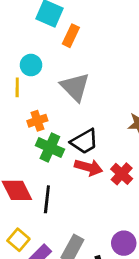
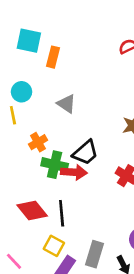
gray triangle: (75, 87) -> (66, 104), size x0.7
red arrow: (89, 167) -> (74, 172), moved
yellow square: (18, 240) -> (54, 246), moved

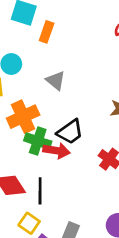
orange cross: (38, 142) -> (23, 117), size x1.6

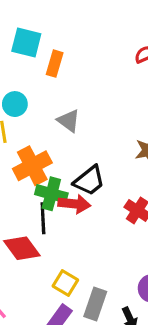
black line: (40, 191) -> (43, 218), moved
yellow square: (29, 223) -> (65, 283), moved

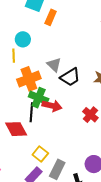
gray triangle: (69, 121) -> (54, 65), moved
black trapezoid: (89, 181) -> (70, 77), moved

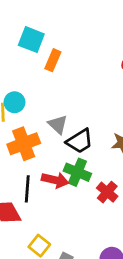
cyan circle: (23, 39) -> (14, 102), moved
green cross: (39, 98) -> (77, 172), moved

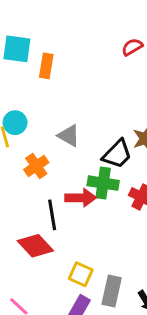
black trapezoid: (80, 141) -> (117, 154), moved
orange cross: (24, 144) -> (36, 166), size x0.7

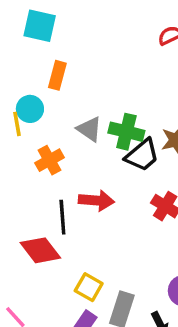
orange rectangle: (46, 66) -> (57, 75), moved
green cross: (103, 183) -> (126, 132), moved

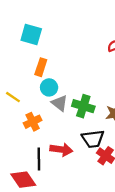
cyan circle: (30, 109) -> (49, 87), moved
yellow line: (17, 124) -> (13, 97), turned -49
black trapezoid: (142, 155) -> (93, 139), moved, turned 30

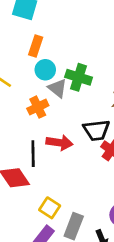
green cross: (83, 106) -> (79, 77), moved
orange cross: (33, 122) -> (38, 107), moved

